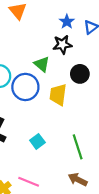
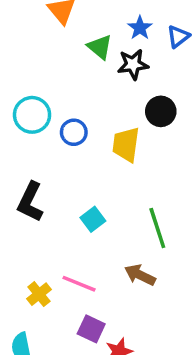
green triangle: (42, 64) -> (100, 47), moved
blue circle: (25, 87) -> (74, 132), size x0.6
brown arrow: (78, 180) -> (140, 275), moved

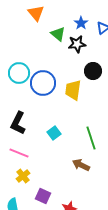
blue circle: (74, 132) -> (43, 83), size x1.6
pink line: (79, 284) -> (19, 153), moved
purple square: (91, 329) -> (43, 196), moved

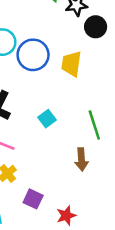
black circle: (93, 71) -> (96, 27), moved
brown arrow: (81, 165) -> (82, 159), turned -120

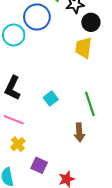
blue circle: (33, 55) -> (37, 17), moved
yellow trapezoid: (71, 64) -> (84, 48), moved

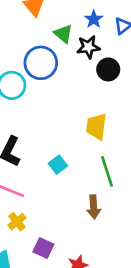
yellow trapezoid: (84, 48) -> (96, 126), moved

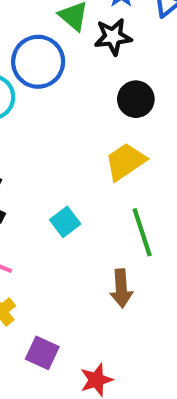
black circle: (108, 69) -> (136, 99), moved
yellow trapezoid: (96, 126) -> (125, 162), turned 48

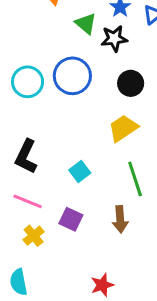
blue circle: (38, 62) -> (72, 76), moved
purple square: (42, 353) -> (71, 219), moved

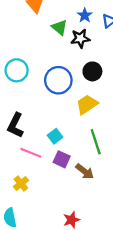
blue circle: (72, 76) -> (58, 80), moved
pink line: (28, 201) -> (31, 153), moved
purple square: (71, 219) -> (62, 159), moved
brown arrow: (120, 219) -> (85, 171), turned -48

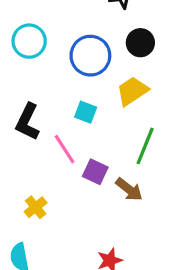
cyan square: (55, 136) -> (86, 112), moved, turned -32
green line: (96, 142) -> (145, 146), turned 40
pink line: (31, 153) -> (65, 149), moved, turned 35

